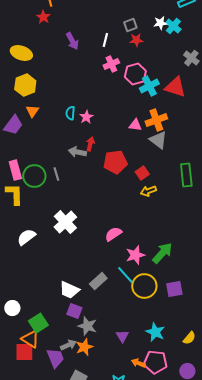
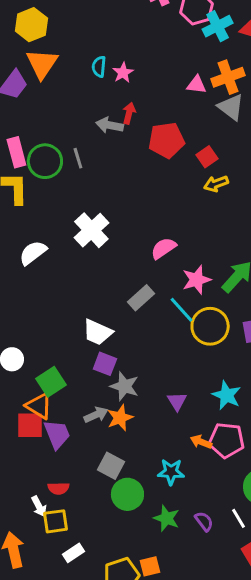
orange triangle: (32, 111) -> (42, 64), size x1.6
gray rectangle: (98, 281) -> (141, 298), moved
purple trapezoid: (55, 358) -> (57, 434), moved

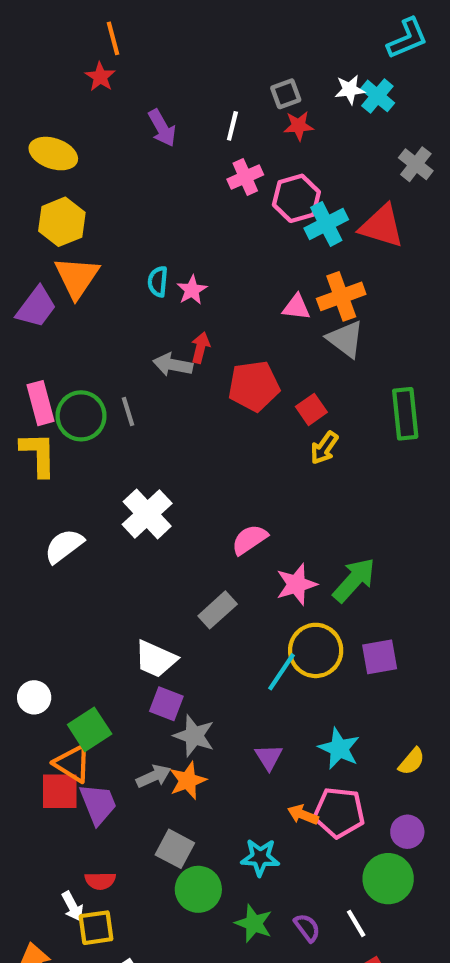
yellow arrow: (216, 184) -> (324, 448), turned -35
cyan line: (182, 310) -> (281, 672), moved, turned 76

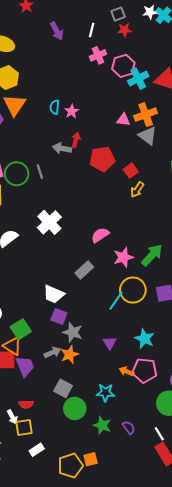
white line: (356, 923) -> (159, 434), moved

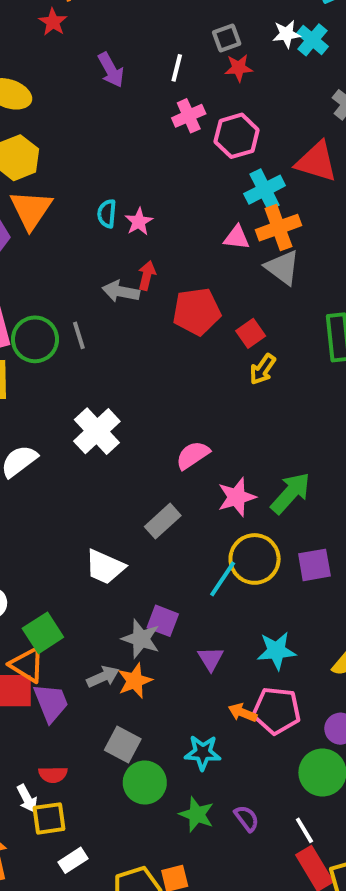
cyan cross: (138, 79) -> (265, 190), moved
purple square: (59, 316) -> (163, 621), moved
cyan star: (145, 339) -> (277, 651), turned -30

